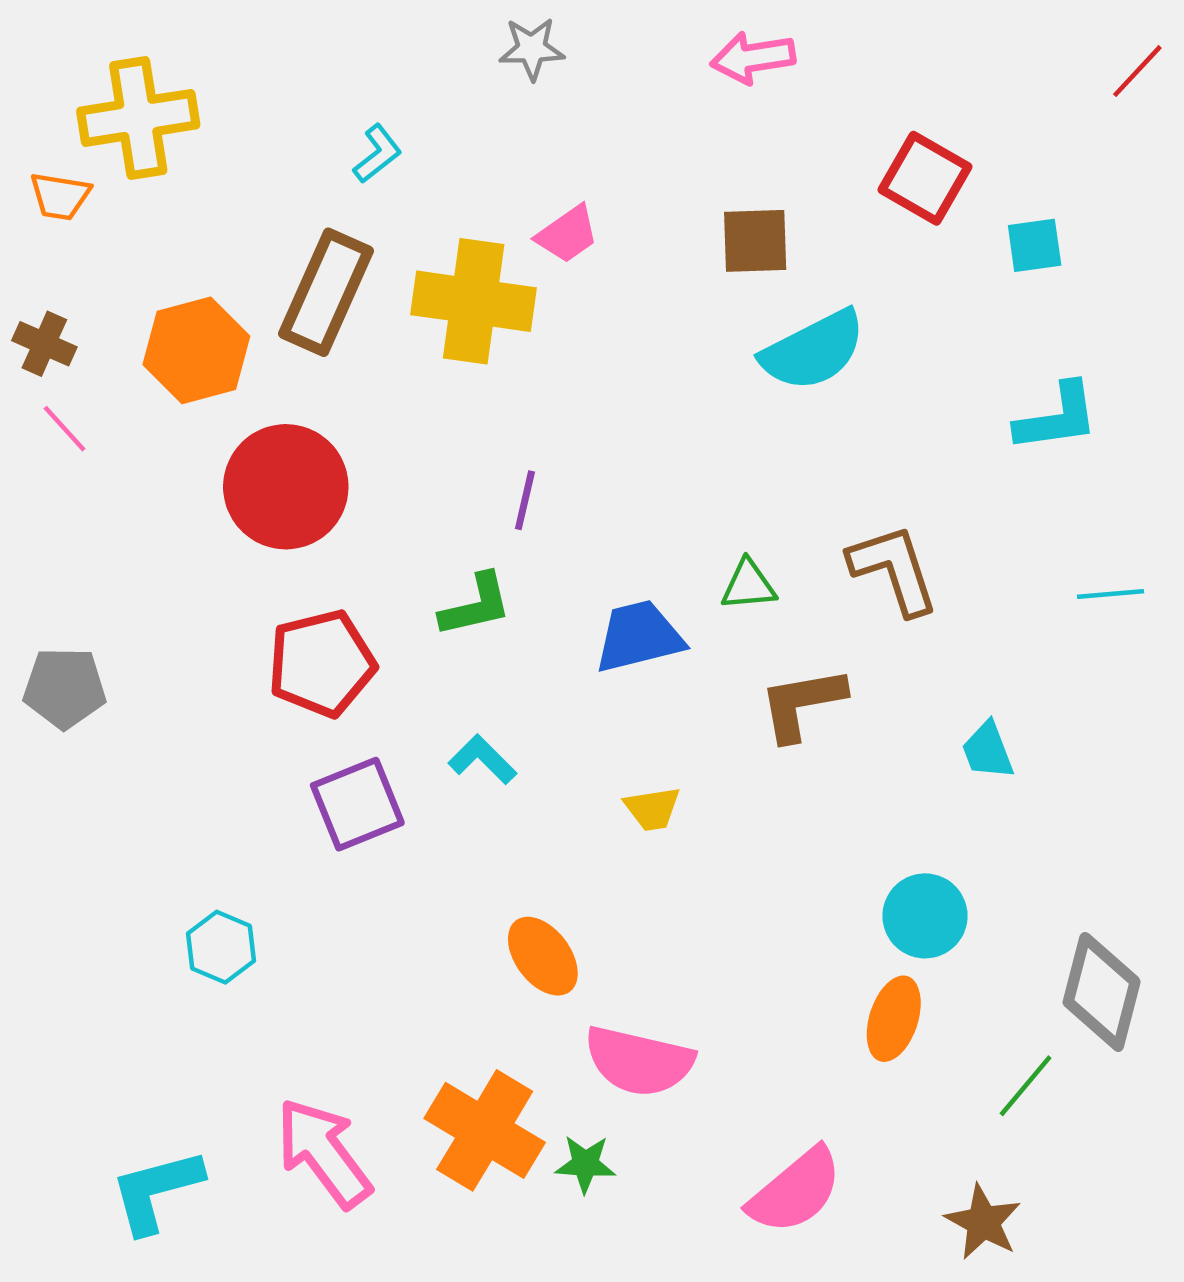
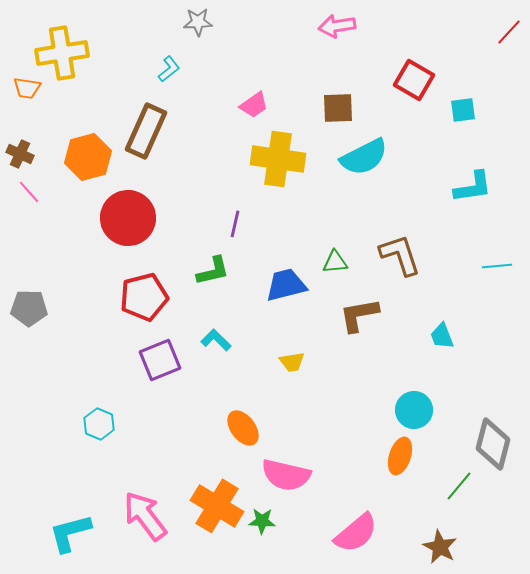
gray star: (532, 49) -> (198, 22), moved
yellow cross: (474, 301) -> (278, 159), moved

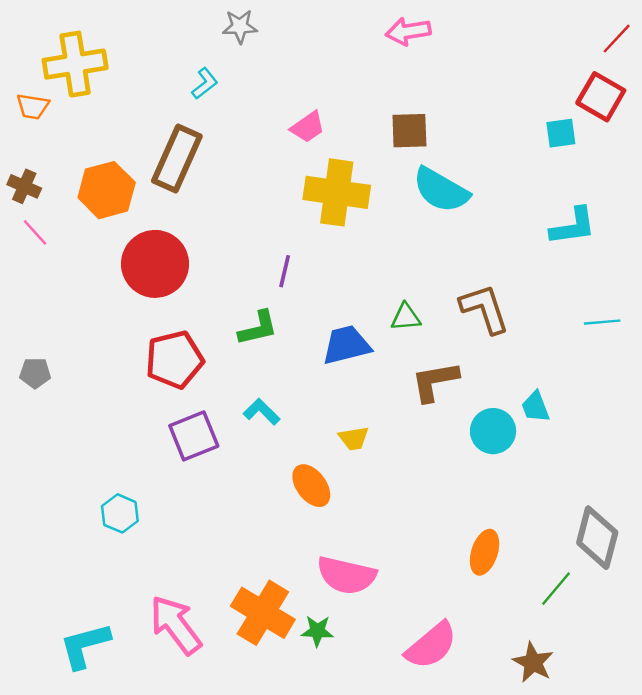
red square: (414, 80) -> (601, 97), moved
cyan semicircle: (364, 157) -> (441, 190), turned 57
gray pentagon: (29, 308) -> (35, 373), size x0.7
cyan circle: (414, 410) -> (493, 431), moved
orange ellipse: (243, 428) -> (311, 486), moved

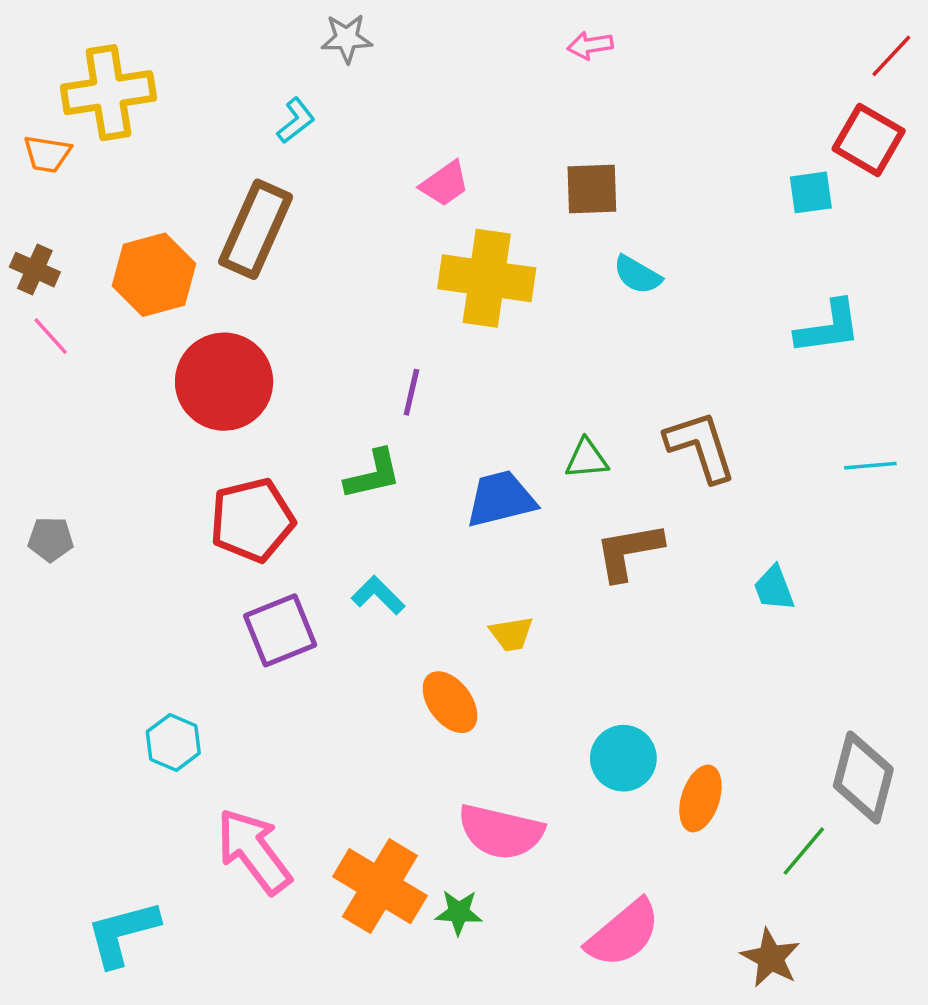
pink arrow: (408, 31) -> (590, 45), size x0.7
cyan semicircle: (441, 190) -> (637, 275), size x0.6
cyan circle: (493, 431) -> (623, 758), moved
pink arrow: (176, 625) -> (254, 851), moved

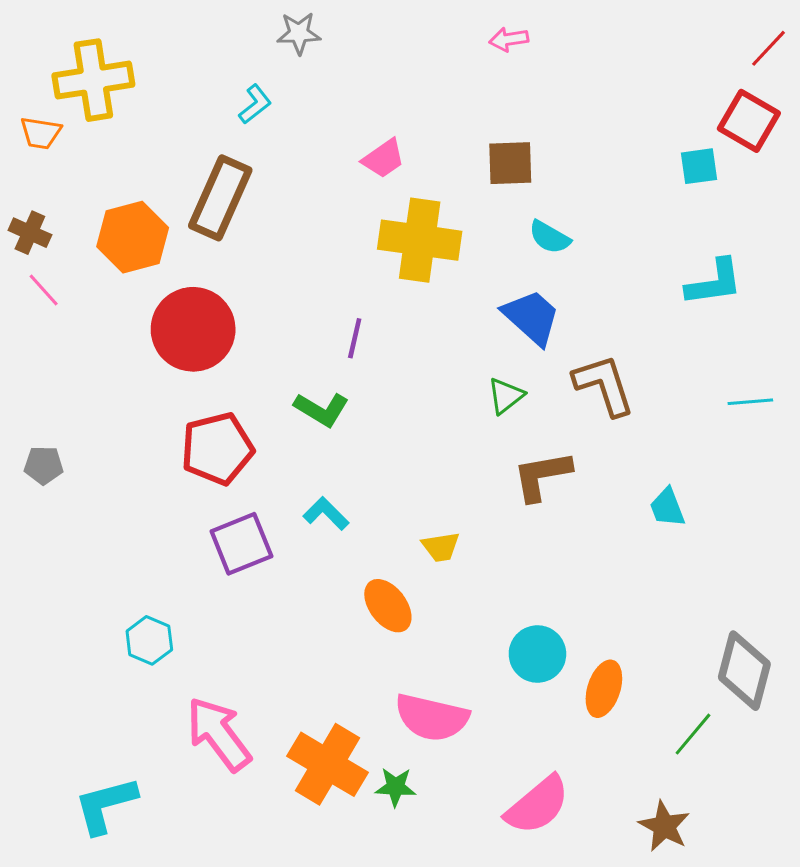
green triangle: (587, 459) -> (506, 396), turned -33
green L-shape: (373, 474) -> (321, 409), turned 44
blue trapezoid: (501, 499) -> (531, 317), moved, turned 56

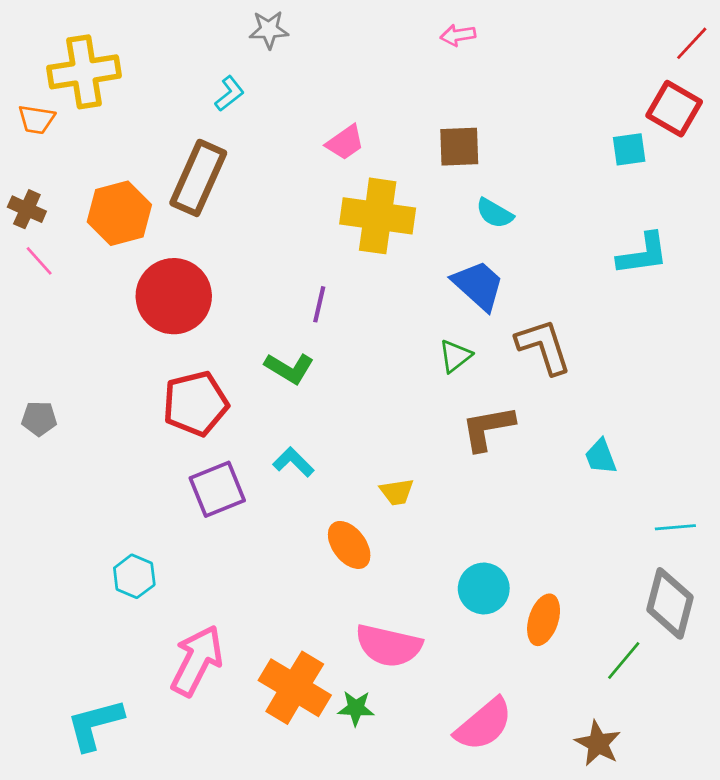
cyan line: (750, 402) -> (675, 527), moved
pink arrow: (219, 734) -> (197, 661), turned 64

